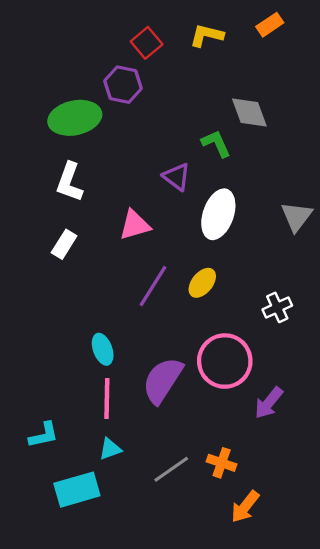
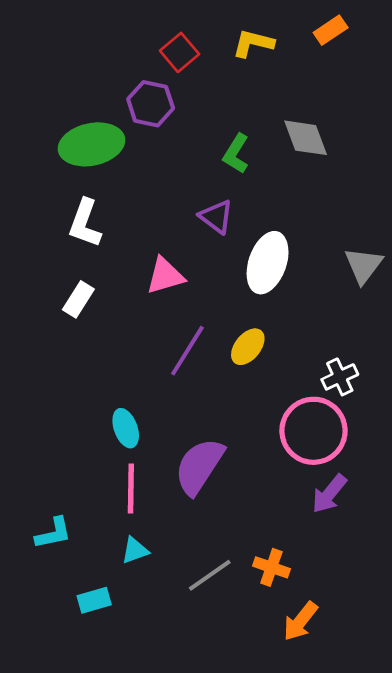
green L-shape: (216, 144) -> (236, 154), moved, turned -124
pink circle: (225, 361) -> (314, 431), moved
cyan rectangle: (77, 490) -> (94, 600), size x0.6

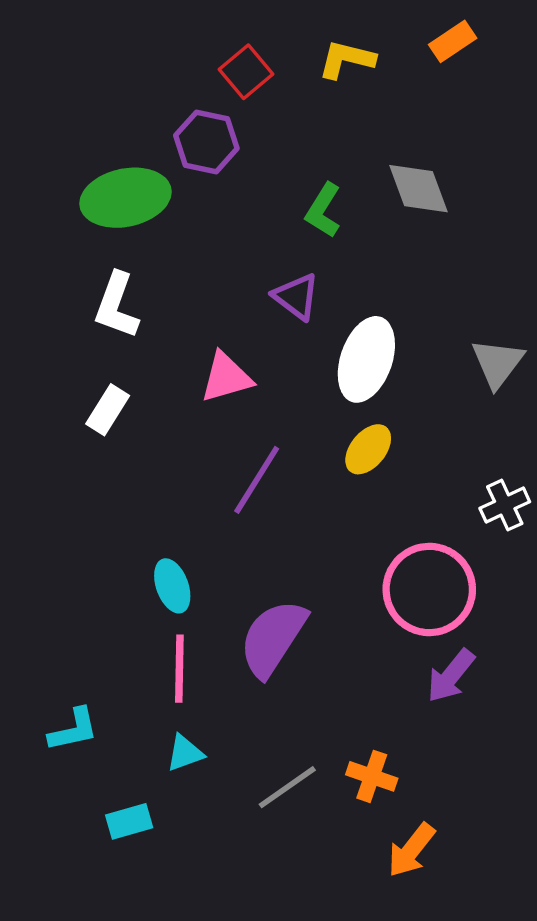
yellow ellipse: (248, 347) -> (368, 449), moved
white cross: (340, 377) -> (505, 505), moved

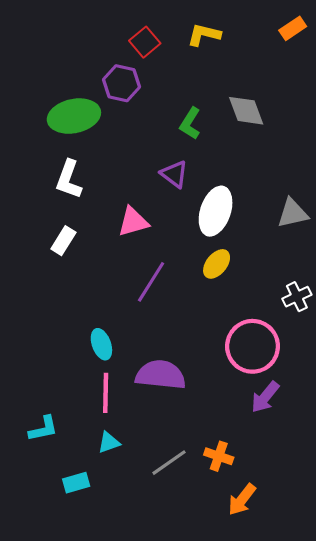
orange rectangle: (453, 41) -> (293, 28), moved
gray triangle: (498, 363) -> (293, 213), turned 40
purple semicircle: (273, 638) -> (161, 375), turned 63

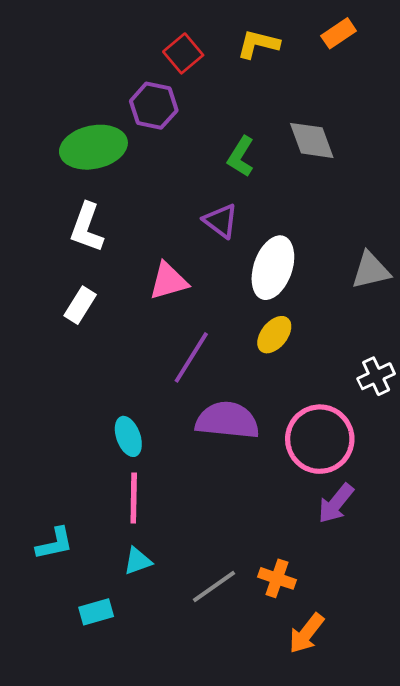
orange rectangle: (293, 28) -> (339, 33), moved
purple semicircle: (161, 375) -> (227, 420), moved

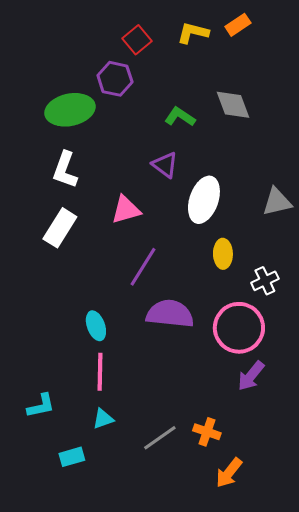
orange rectangle: (339, 33) -> (238, 25), moved
green L-shape: (241, 157) -> (180, 117), turned 92
white rectangle: (80, 305) -> (60, 228), size x1.4
yellow ellipse: (274, 335) -> (223, 254), moved, turned -40
white cross: (376, 376) -> (265, 281), moved

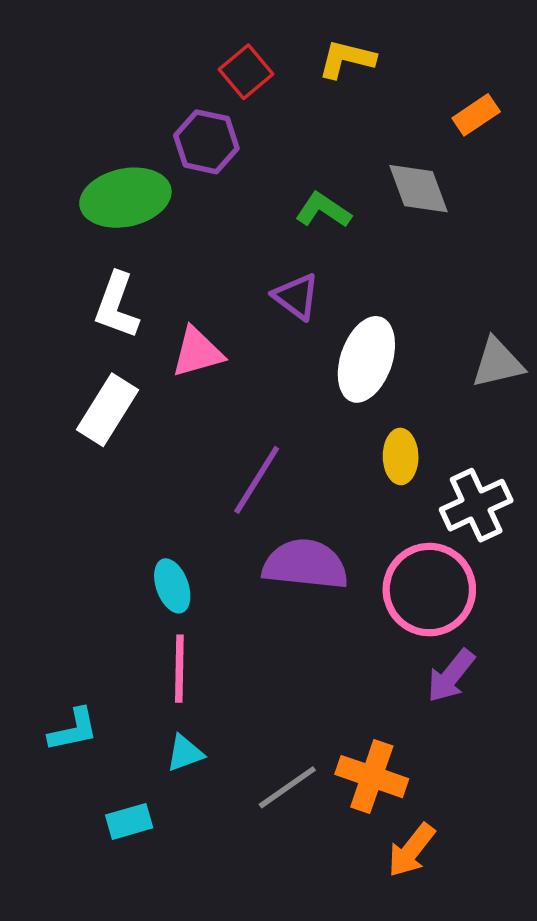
orange rectangle: (238, 25) -> (476, 115), moved
pink triangle: (126, 210) -> (197, 352), moved
white cross: (265, 281) -> (476, 505), size x1.4
orange cross: (207, 432) -> (372, 777), size x1.4

